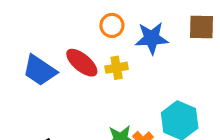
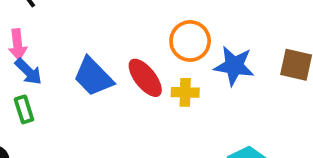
orange circle: (112, 25) -> (190, 41), size x1.4

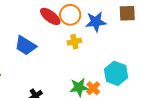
red ellipse: (145, 78) -> (50, 16), moved

